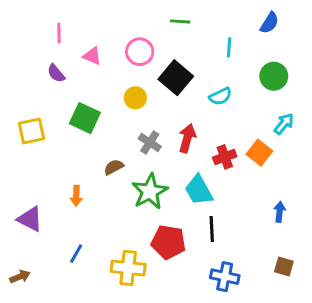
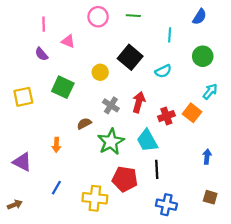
pink circle: (140, 52) -> (98, 17), moved

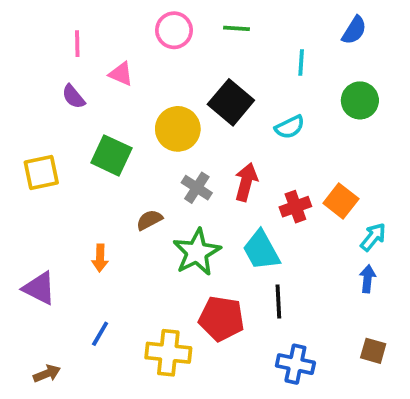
yellow circle: (100, 72) -> (178, 129), size x1.5
cyan arrow: (210, 91) -> (373, 237), moved
brown arrow: (15, 205) -> (47, 374), moved

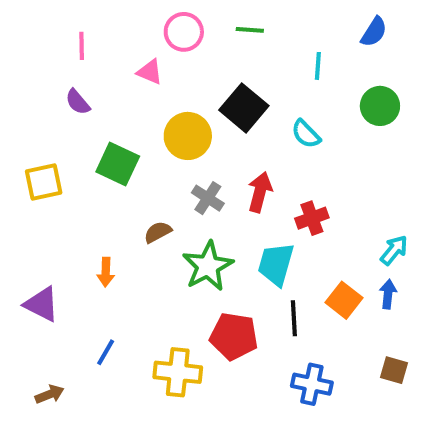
pink triangle: (121, 74) -> (150, 72), moved
cyan semicircle: (290, 127) -> (306, 134), turned 72
orange square: (341, 201) -> (344, 300), moved
cyan trapezoid: (261, 250) -> (276, 264), turned 45

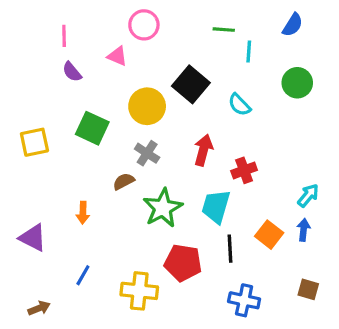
green line: (250, 30) -> (224, 30), moved
purple semicircle: (78, 102) -> (72, 72), moved
gray cross: (208, 198) -> (147, 153), moved

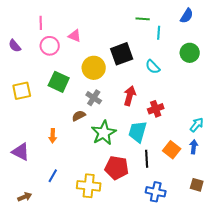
pink circle: (144, 25) -> (50, 46), moved
purple semicircle: (72, 72) -> (15, 46), moved
black square: (191, 84) -> (122, 54), turned 30

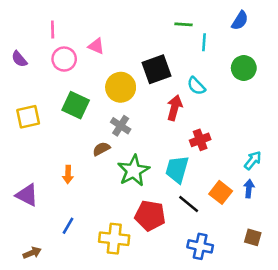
red arrow: (130, 96) -> (174, 108), moved
black line: (147, 159) -> (189, 204), turned -48

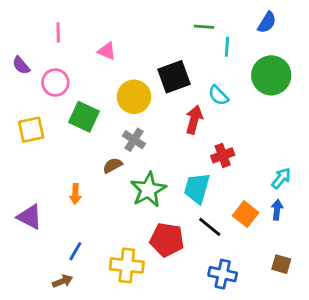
pink circle: (64, 59) -> (55, 82), moved
green circle: (244, 68) -> (271, 75), size x1.4
brown arrow: (32, 253) -> (63, 281), moved

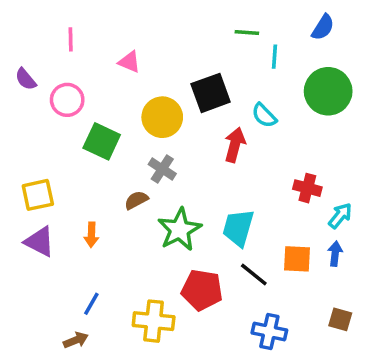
yellow square: (31, 130) -> (38, 195), moved
red cross: (223, 155) -> (307, 188), moved, turned 35
orange square: (246, 214) -> (297, 259), turned -35
purple triangle: (30, 217) -> (39, 242), moved

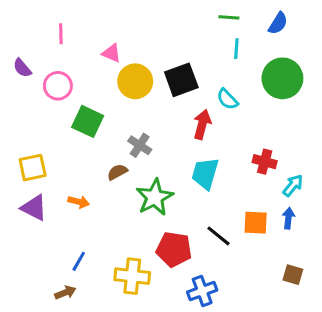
green line: (247, 32) -> (229, 17), moved
yellow circle: (162, 117) -> (135, 81), moved
cyan trapezoid: (238, 228) -> (205, 174), moved
orange arrow: (91, 235) -> (79, 202), turned -78
blue cross: (269, 331) -> (202, 291), moved, turned -32

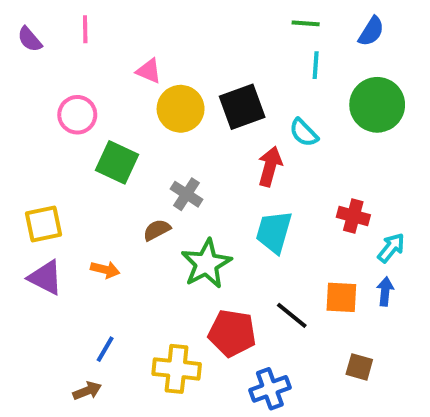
pink line: (61, 34) -> (85, 29), moved
purple semicircle: (22, 68) -> (30, 39), moved
brown square: (293, 275) -> (359, 367), moved

